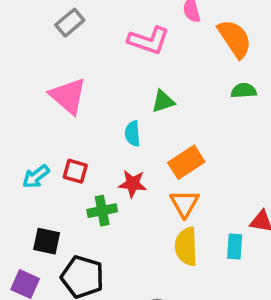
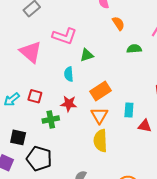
orange semicircle: (235, 39) -> (118, 23), moved, size x0.6
pink L-shape: (149, 40) -> (65, 36), moved
cyan rectangle: (235, 246) -> (129, 110), moved

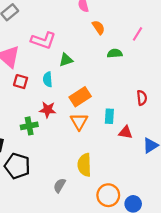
red square: (35, 96) -> (21, 82), moved
yellow semicircle: (100, 141) -> (84, 165), moved

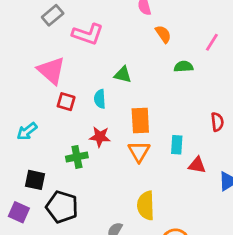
pink L-shape: (43, 40) -> (88, 34), moved
green triangle: (66, 60) -> (123, 75), turned 32
orange rectangle: (80, 97) -> (140, 121), turned -60

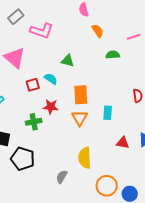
pink line: (212, 42) -> (134, 37), turned 40
cyan semicircle: (100, 99) -> (51, 79), turned 128
red square: (66, 102) -> (33, 85), moved, turned -32
red triangle: (197, 165) -> (123, 143), moved

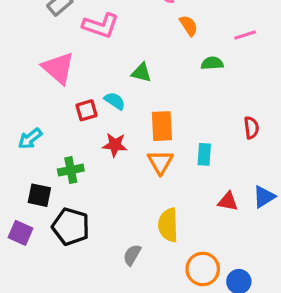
green cross: (34, 122) -> (71, 170), moved

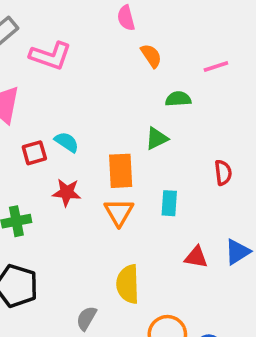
green triangle: (141, 73) -> (157, 138), moved, turned -40

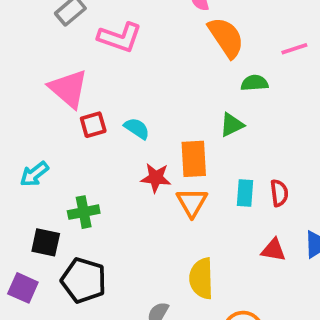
orange semicircle: (151, 56) -> (226, 37), size x1.6
red square: (34, 153) -> (93, 125), moved
red semicircle: (223, 173) -> (279, 193), moved
red star: (67, 192) -> (156, 178), moved

